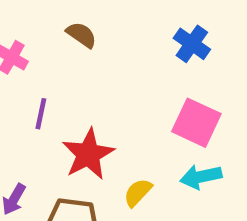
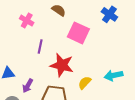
pink square: (196, 123) -> (78, 33), moved
red star: (88, 154) -> (62, 65), turned -30

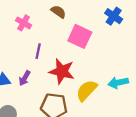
yellow semicircle: (85, 83) -> (87, 90), size x1.5
purple arrow: (28, 86) -> (25, 78), moved

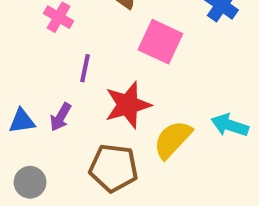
red star: (62, 71) -> (128, 105), turned -30
cyan arrow: (118, 83) -> (230, 125), turned 30

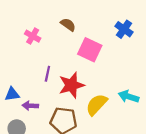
purple line: (85, 68) -> (47, 74), moved
purple arrow: (61, 117) -> (30, 106), moved, turned 63

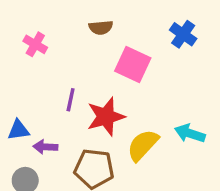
brown semicircle: (68, 25) -> (101, 28), turned 140
pink cross: (33, 36) -> (35, 44), moved

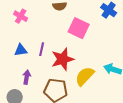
blue triangle: (18, 130) -> (21, 50), moved
purple arrow: (45, 147) -> (27, 77), turned 96

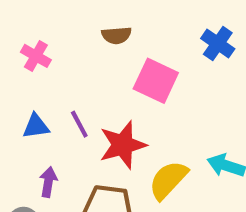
purple line: (42, 49) -> (79, 124), turned -40

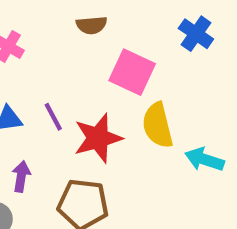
yellow semicircle: (168, 180) -> (158, 125), moved, turned -57

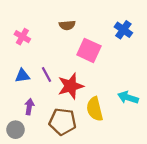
yellow semicircle: (158, 125) -> (95, 109), moved

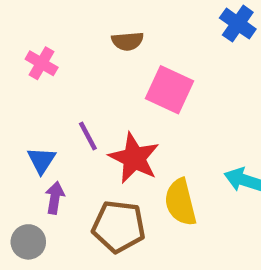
blue cross: (123, 30) -> (238, 24), moved
blue triangle: (22, 76) -> (42, 160), moved, turned -49
red star: (71, 86) -> (134, 158), turned -30

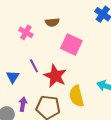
pink cross: (42, 63) -> (26, 32), moved
purple arrow: (55, 198) -> (23, 104), moved

